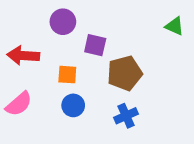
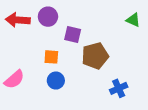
red arrow: (23, 55) -> (18, 20), moved
blue cross: (126, 116) -> (119, 88), moved

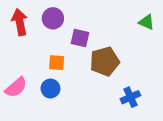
red arrow: (18, 20) -> (20, 22), turned 75
blue circle: (56, 81) -> (50, 89), moved

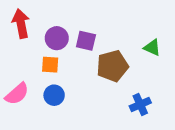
purple circle: (53, 18) -> (57, 38), moved
green triangle: (147, 22) -> (152, 47), moved
orange square: (57, 63) -> (50, 65), moved

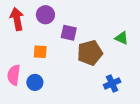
purple circle: (57, 38) -> (45, 15), moved
pink semicircle: (17, 94) -> (14, 75), turned 138
blue circle: (54, 95) -> (35, 82), moved

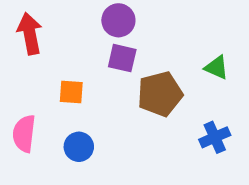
purple circle: (45, 15) -> (118, 20), moved
blue circle: (35, 82) -> (79, 147), moved
blue cross: (112, 83) -> (215, 137), moved

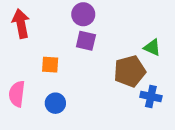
brown pentagon: (160, 94) -> (130, 71), moved
blue cross: (215, 137) -> (151, 97), turned 36

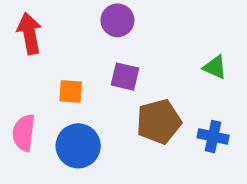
purple square: (86, 41) -> (125, 77), moved
brown pentagon: (130, 71) -> (159, 122), moved
blue circle: (55, 103) -> (78, 146), size x1.5

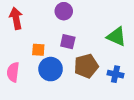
green triangle: (215, 67) -> (117, 37), size x1.5
blue circle: (78, 146) -> (51, 69), moved

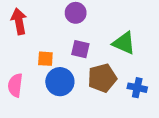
green triangle: (117, 37) -> (124, 43), moved

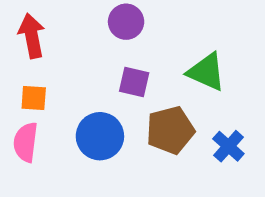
orange square: (45, 59) -> (34, 98), moved
blue cross: (137, 88) -> (228, 146), turned 30

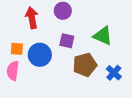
red arrow: (32, 36) -> (32, 18), moved
blue circle: (100, 136) -> (40, 55), moved

